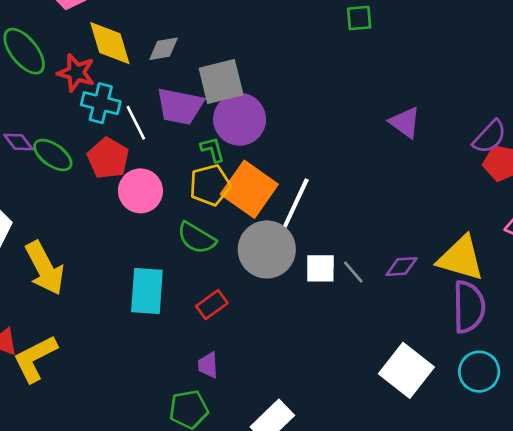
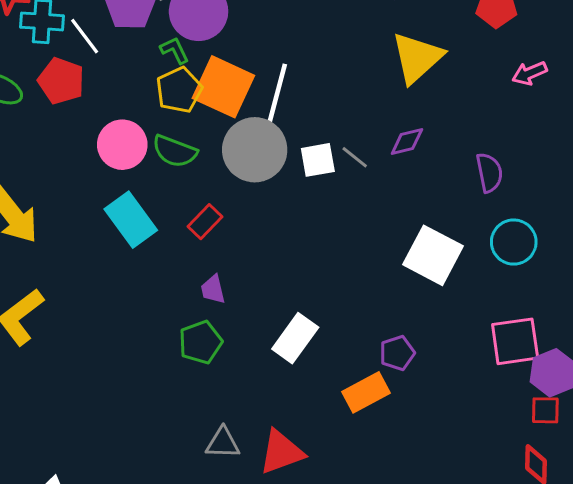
pink circle: (140, 191) -> (122, 145), moved
yellow triangle: (461, 258) -> (417, 58), moved, turned -48
cyan rectangle: (147, 291) -> (131, 220), turned -30
purple semicircle: (469, 307) -> (489, 173), size x0.7

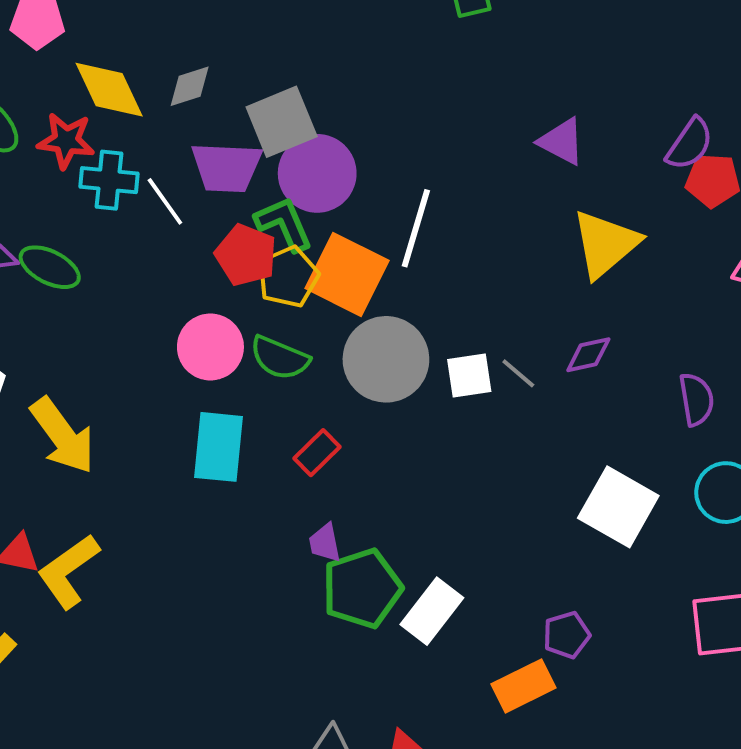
green L-shape: (175, 50) -> (284, 224), size x1.5
red pentagon: (61, 81) -> (246, 255), moved
white line: (277, 93) -> (416, 228), moved
cyan rectangle: (131, 220) -> (219, 447), turned 40
green pentagon: (201, 342) -> (362, 588), moved, size x1.4

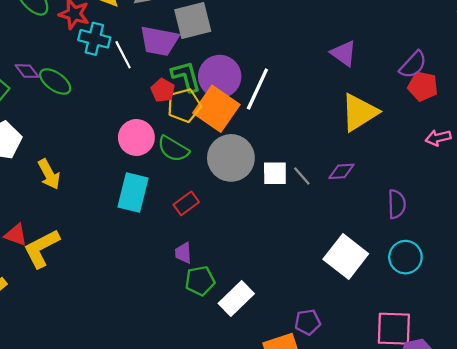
purple circle: (317, 173) -> (220, 76), moved
red pentagon: (246, 255) -> (163, 90), size x0.7
yellow arrow: (63, 436) -> (49, 174), size x0.7
green pentagon: (362, 588) -> (200, 281), size x0.7

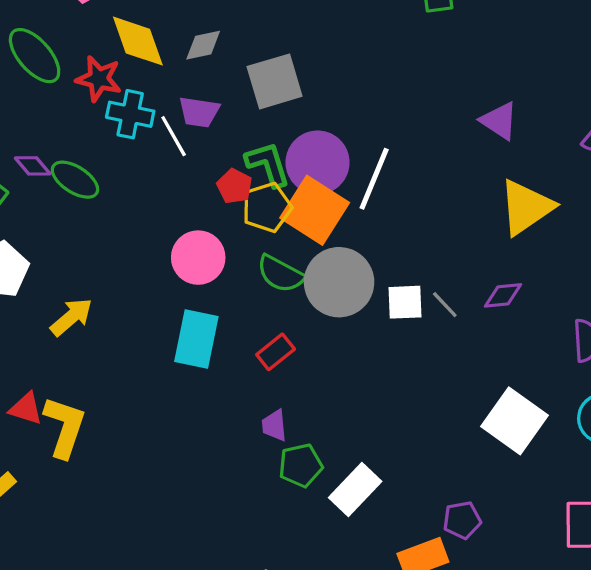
purple trapezoid: (159, 41) -> (199, 112), moved, size x0.7
green semicircle: (173, 149) -> (280, 274), moved
yellow arrow: (49, 174) -> (71, 317), turned -100
yellow L-shape: (42, 248) -> (65, 427), turned 138

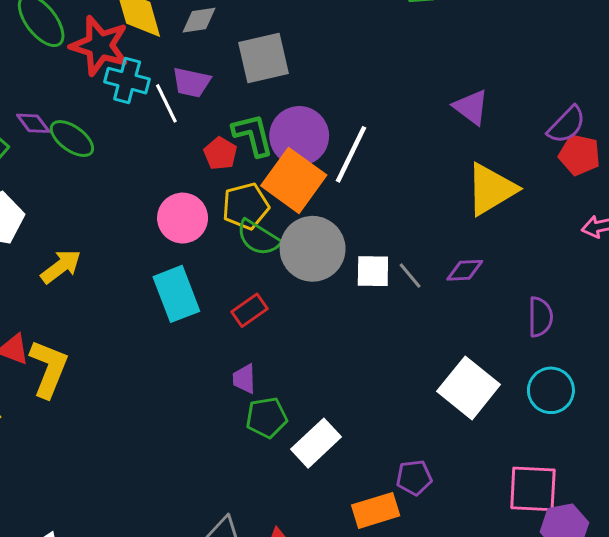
red star: (99, 79) -> (100, 46), size x1.4
yellow pentagon: (267, 207) -> (246, 206), moved
cyan rectangle: (196, 339) -> (176, 294), turned -36

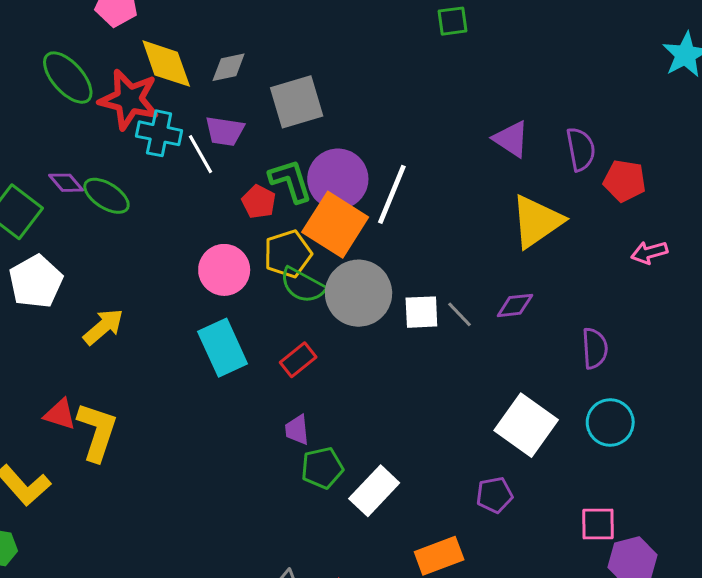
purple semicircle: (567, 125) -> (581, 149), moved, turned -51
purple pentagon: (414, 478) -> (495, 495), moved
pink square: (533, 489) -> (598, 524), size x0.7

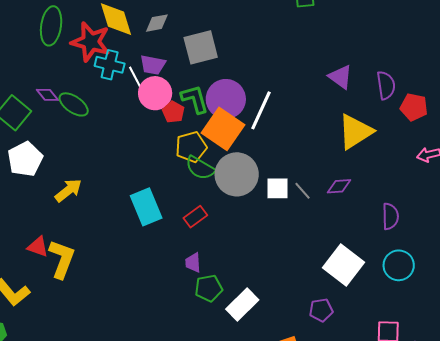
green ellipse: (68, 78) -> (51, 26), turned 48
pink circle: (224, 270) -> (155, 93), moved

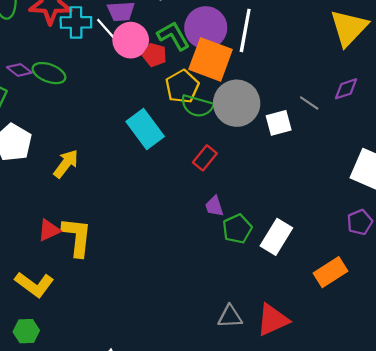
white square: (278, 188) -> (279, 123), moved
cyan rectangle: (146, 207) -> (145, 129), moved
red triangle: (38, 247) -> (49, 230), turned -30

